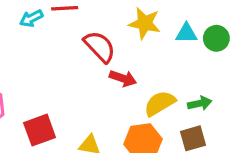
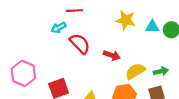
cyan arrow: (31, 18) -> (59, 28), moved
red semicircle: (100, 47) -> (80, 44), moved

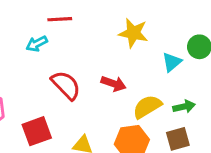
cyan triangle: (152, 27) -> (172, 62), moved, turned -40
red semicircle: (80, 44) -> (66, 85), moved

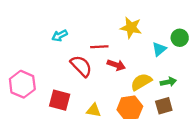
red line: (60, 19) -> (99, 47), moved
red square: (37, 131) -> (60, 100), turned 35

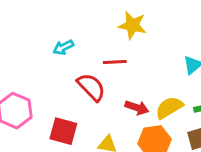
yellow star: (131, 28) -> (132, 25), moved
red arrow: (116, 65) -> (137, 108), moved

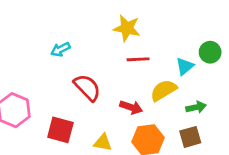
red line: (115, 62) -> (138, 59), moved
yellow semicircle: (169, 108) -> (164, 90), moved

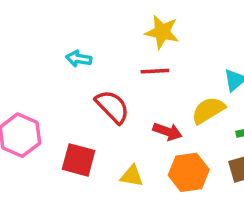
cyan arrow: (60, 49) -> (79, 59), turned 36
red line: (138, 59) -> (155, 71), moved

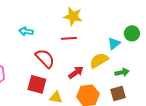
red arrow: (167, 132) -> (76, 72), turned -56
red square: (79, 160) -> (37, 84), moved

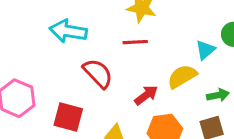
cyan arrow: (26, 31) -> (68, 31), size x1.6
red square: (37, 84) -> (68, 117), moved

